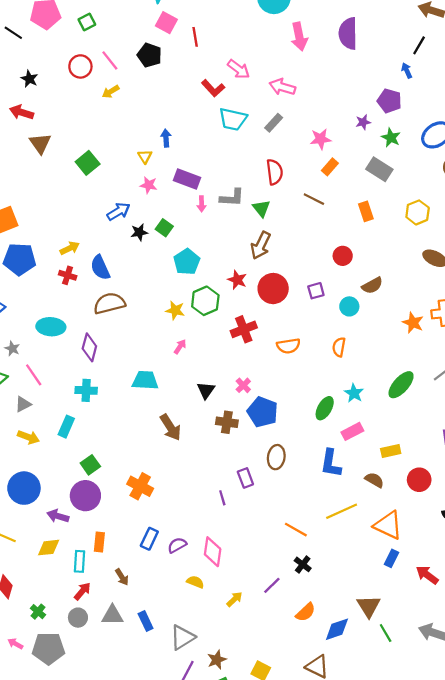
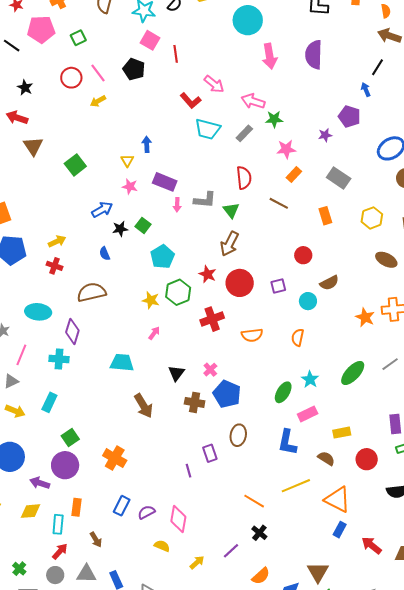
green star: (391, 138) -> (274, 119), moved, turned -30
blue semicircle: (100, 268) -> (105, 254), moved, size x0.6
pink line: (34, 375) -> (21, 355), turned 55
cyan cross: (86, 390) -> (59, 359), moved

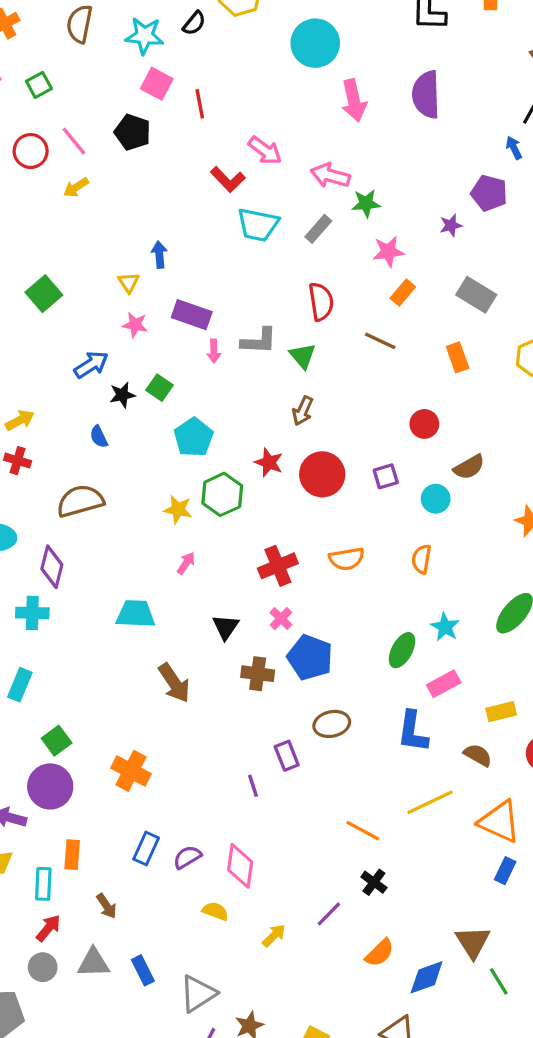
brown arrow: (230, 244) -> (303, 411), size x0.7
red cross: (212, 319) -> (278, 566), moved
brown ellipse: (238, 435) -> (332, 724), turned 70

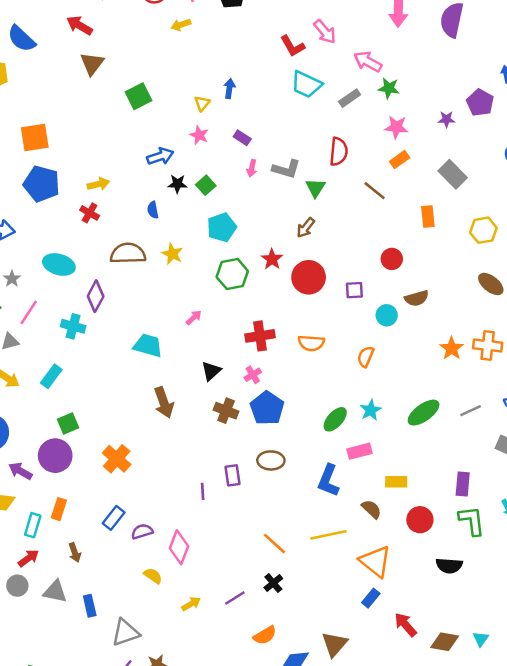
purple rectangle: (192, 315) -> (242, 138), size x0.6
yellow star: (178, 509) -> (172, 254), moved

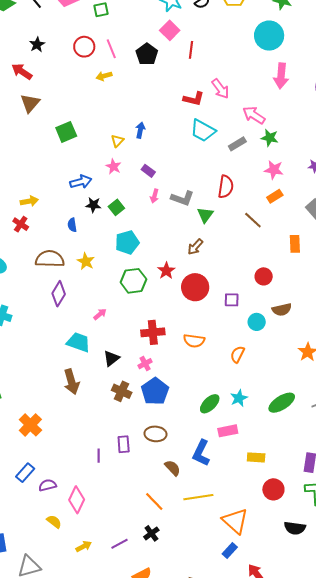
red L-shape: (293, 46) -> (194, 99), turned -50
purple diamond: (96, 296) -> (59, 294), moved
cyan trapezoid: (148, 345) -> (78, 342), moved
brown semicircle: (371, 509) -> (173, 468), moved

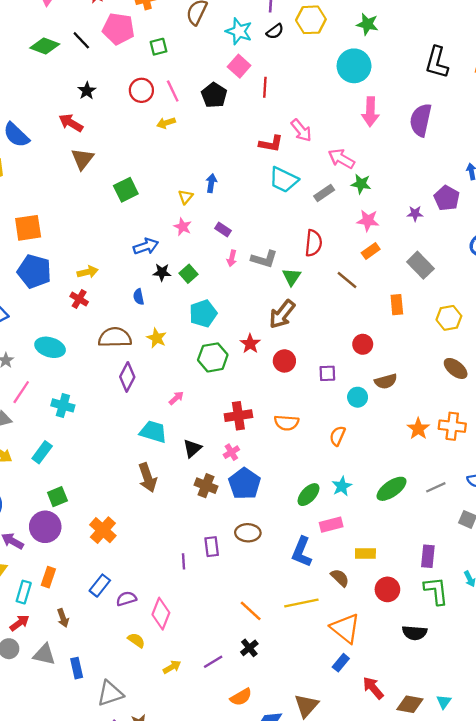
brown arrow: (195, 247) -> (282, 314), size x1.5
red circle: (195, 287) -> (284, 361), size x0.7
brown semicircle: (173, 468) -> (340, 578), moved

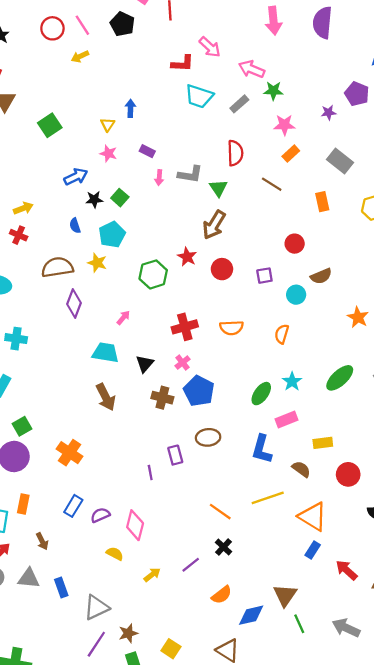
cyan pentagon: (203, 314) -> (112, 235), moved

